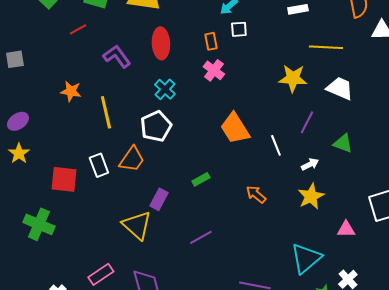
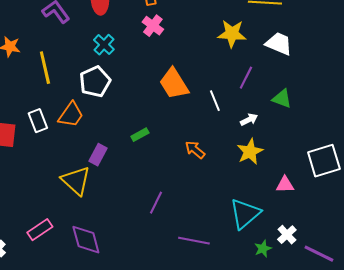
purple line: (201, 237) -> (156, 203), moved, turned -35

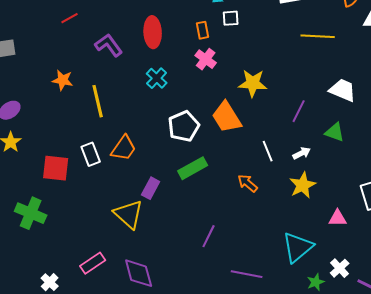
yellow star: (232, 34) -> (253, 83), moved
white trapezoid: (279, 44) -> (343, 90), moved
white pentagon: (95, 82) -> (184, 126), moved
white line: (215, 101) -> (268, 151), moved
green rectangle: (140, 135) -> (193, 168), size x1.6

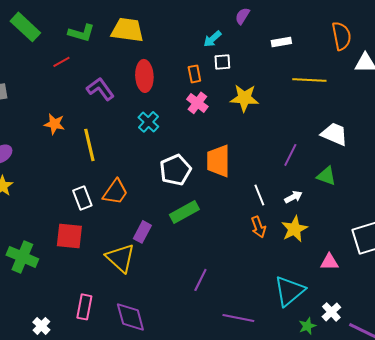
yellow star: (253, 83) -> (244, 98), moved
orange trapezoid: (227, 117) -> (218, 161), turned 32
red square: (56, 168) -> (69, 236), moved
orange arrow: (248, 183) -> (258, 227), moved, turned -150
pink rectangle: (93, 263) -> (84, 307), turned -45

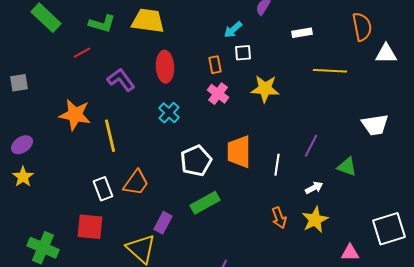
orange star: (54, 124) -> (75, 115), size x1.5
white trapezoid: (334, 134) -> (375, 125), moved, turned 148
white line: (259, 195) -> (277, 165), moved, turned 30

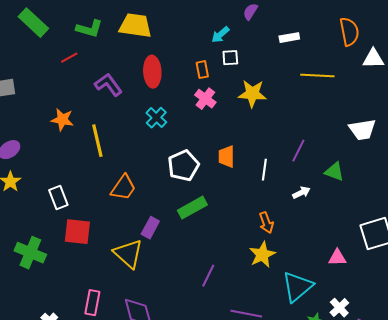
orange star: (75, 115) -> (62, 120), size x0.7
orange trapezoid: (239, 152) -> (226, 157), size x0.7
white rectangle: (103, 189) -> (58, 198), moved
yellow star: (315, 220) -> (262, 255), moved

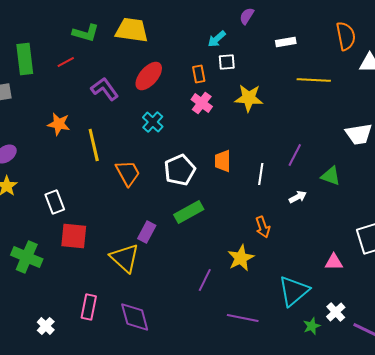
green rectangle: (33, 23) -> (25, 59), moved, turned 40
red ellipse: (152, 72) -> (149, 76), turned 44
orange trapezoid: (123, 188) -> (128, 173), moved, turned -64
yellow star: (262, 255) -> (241, 258), moved

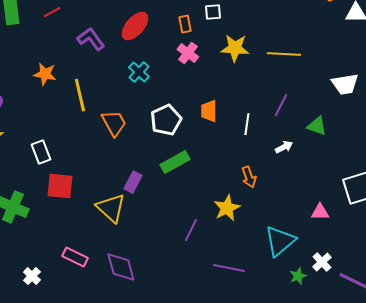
yellow line: (314, 80) -> (284, 54), moved
pink rectangle: (89, 307) -> (75, 257), turned -75

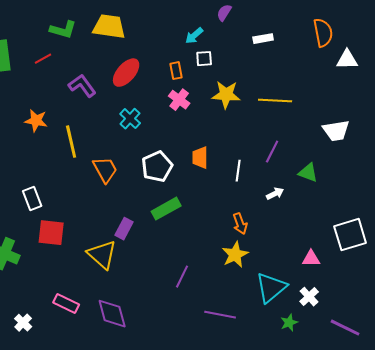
yellow star: (227, 208) -> (235, 255), moved
white cross: (322, 262) -> (309, 297), moved

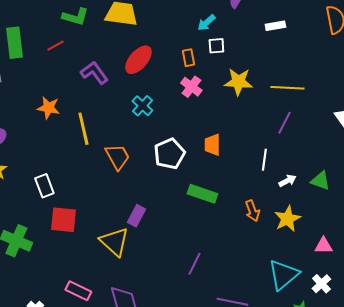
purple line: (272, 152) -> (284, 123), moved
white line: (238, 171) -> (264, 160), moved
green triangle: (308, 173) -> (320, 181), moved
green rectangle: (166, 209) -> (202, 194), moved, turned 48
yellow star: (235, 255) -> (287, 219), moved

